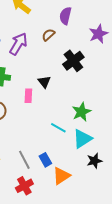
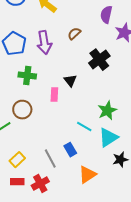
purple semicircle: (65, 16) -> (106, 15), moved
purple arrow: (18, 44) -> (44, 43), turned 140
blue rectangle: (45, 160) -> (70, 150), moved
red cross: (24, 186) -> (40, 184), moved

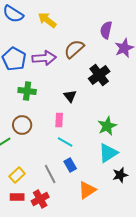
brown semicircle: (74, 34) -> (74, 49), size x1.5
purple arrow: (44, 43) -> (44, 58), turned -85
pink rectangle: (54, 95) -> (59, 120), moved
cyan line: (84, 127) -> (65, 142), moved

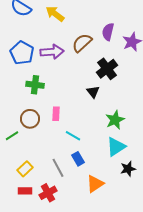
purple semicircle: (106, 30) -> (108, 32), moved
black triangle: (70, 96) -> (93, 92), moved
pink rectangle: (59, 120) -> (56, 114), moved

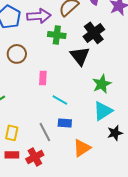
green cross: (35, 85) -> (57, 35), moved
black triangle: (93, 92) -> (80, 56), size x1.5
brown circle: (30, 119) -> (17, 54), moved
blue rectangle: (78, 159) -> (65, 123), turned -56
yellow rectangle: (25, 169) -> (12, 133), turned -35

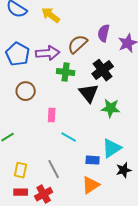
green star: (102, 84) -> (111, 108), moved, turned 30
blue rectangle: (65, 123) -> (93, 160), moved

